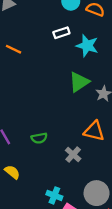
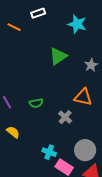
white rectangle: (61, 33) -> (38, 13), moved
green triangle: (79, 82) -> (58, 56), moved

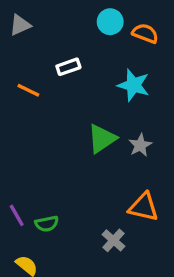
gray star: (91, 65) -> (140, 145), moved
green semicircle: (36, 103) -> (47, 224), moved

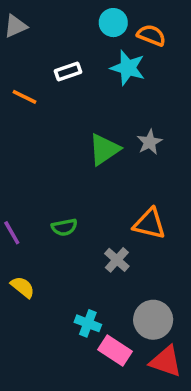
cyan star: (134, 85) -> (128, 68), moved
gray star: (140, 145) -> (149, 142), moved
green semicircle: (47, 224) -> (64, 227), moved

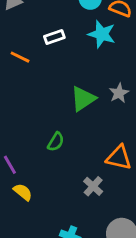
green semicircle: (64, 227) -> (56, 142), moved, turned -48
yellow semicircle: (23, 287) -> (23, 192), moved

